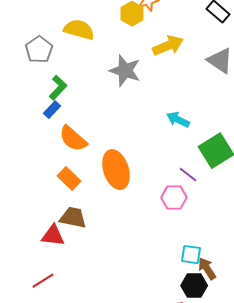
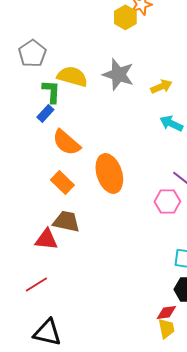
yellow semicircle: (79, 30) -> (72, 76), moved
yellow arrow: (168, 46) -> (161, 86), moved, size x0.7
green L-shape: (58, 88) -> (51, 91), turned -40

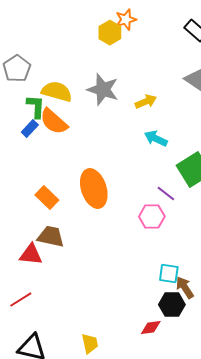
orange semicircle: (66, 142) -> (54, 122), moved
yellow trapezoid: (166, 328) -> (90, 344), moved

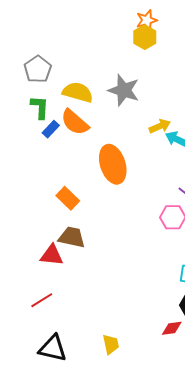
yellow hexagon: (110, 32) -> (145, 37), moved
yellow arrow: (146, 102) -> (160, 126), moved
green L-shape: (36, 106) -> (40, 107), moved
orange ellipse: (94, 188) -> (113, 164), moved

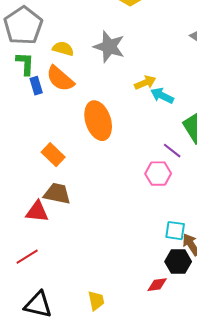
gray pentagon: (38, 69) -> (23, 26), size x1.4
yellow semicircle: (78, 92) -> (63, 49), size x0.7
blue rectangle: (51, 129) -> (36, 86), turned -60

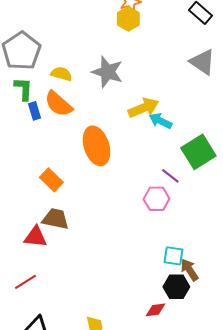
yellow arrow: (145, 83) -> (143, 108), size x1.4

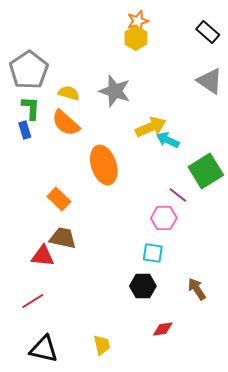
blue rectangle: (34, 111) -> (25, 130), moved
cyan square: (173, 256) -> (153, 253), moved
black hexagon: (176, 287) -> (143, 286), moved

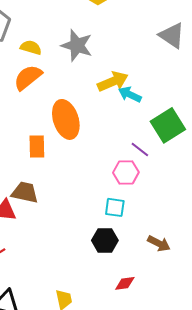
orange semicircle: (66, 123) -> (28, 77), turned 100
orange rectangle: (59, 199) -> (37, 146), moved, turned 45
brown arrow: (197, 289) -> (159, 243), turned 150

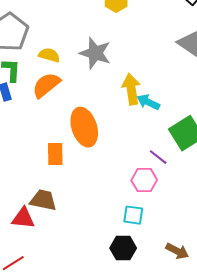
yellow arrow: (113, 81) -> (131, 89), turned -76

